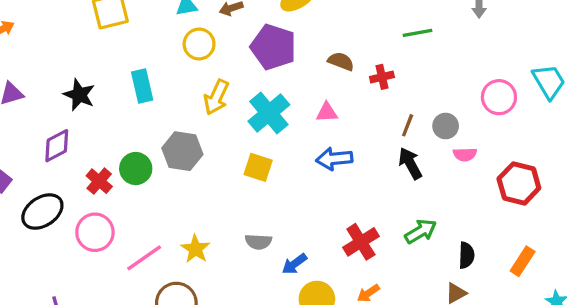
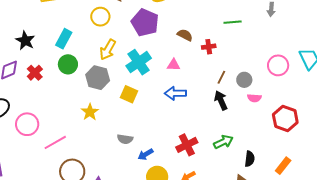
cyan rectangle: (142, 86) -> (64, 39), turned 36
gray hexagon: (182, 151) -> (98, 78), moved
green circle: (136, 169) -> (68, 64), moved
red cross: (99, 181) -> (35, 73), moved
yellow star: (195, 249) -> (90, 112), moved

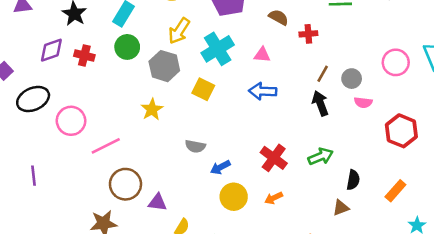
red cross: (35, 73) -> (84, 56), turned -35
red cross: (187, 145) -> (274, 158), turned -30

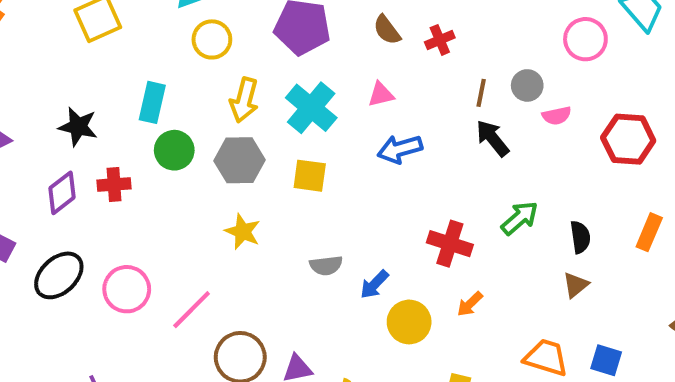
brown semicircle: (279, 17) -> (387, 30), turned -138

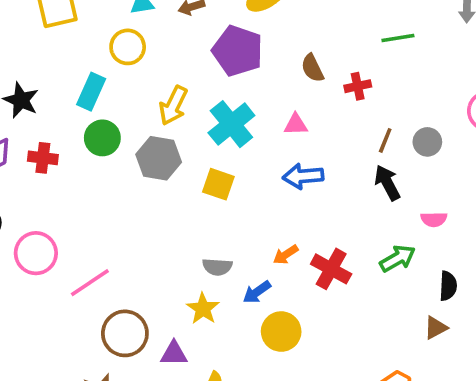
yellow circle: (212, 39) -> (128, 47), moved
pink semicircle: (557, 116) -> (434, 219), moved
yellow star: (243, 232) -> (203, 309), moved
orange arrow: (470, 304) -> (286, 255), moved

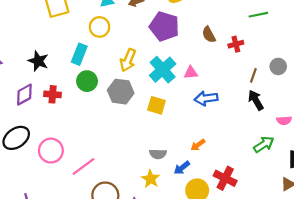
pink triangle: (296, 124) -> (191, 73), moved
gray circle: (427, 142) -> (278, 66), moved
red cross: (331, 269) -> (225, 178), moved

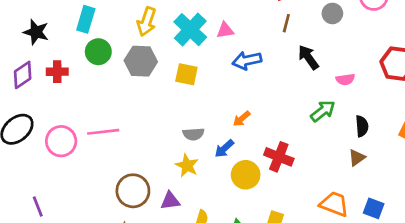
brown line: (253, 75) -> (286, 23), moved
pink line: (83, 167) -> (103, 132), moved, turned 35

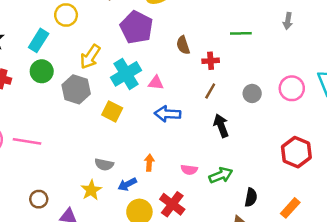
pink semicircle: (345, 79) -> (189, 170), moved
orange arrow: (242, 119) -> (149, 163), turned 119
brown circle: (133, 191) -> (39, 199), size x0.6

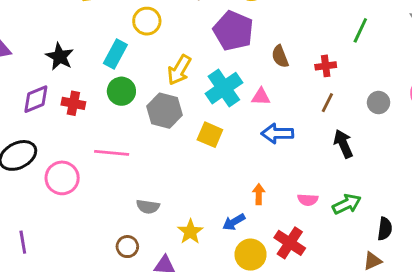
green line: (241, 33) -> (360, 30), turned -60
brown semicircle: (183, 45) -> (280, 56), moved
pink line: (27, 141) -> (112, 153), moved
gray semicircle: (104, 165) -> (148, 207), moved

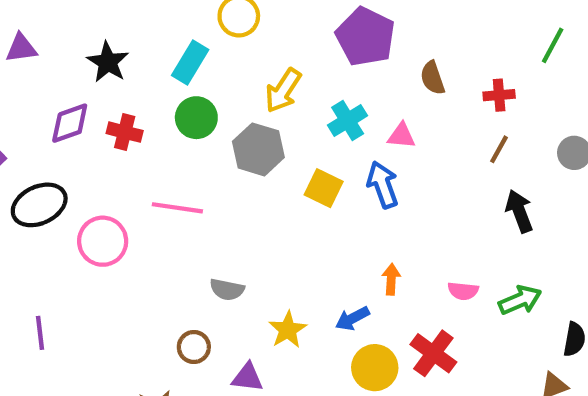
cyan cross: (224, 88) -> (348, 120), size x0.7
blue arrow: (277, 133) -> (383, 185), moved, turned 68

